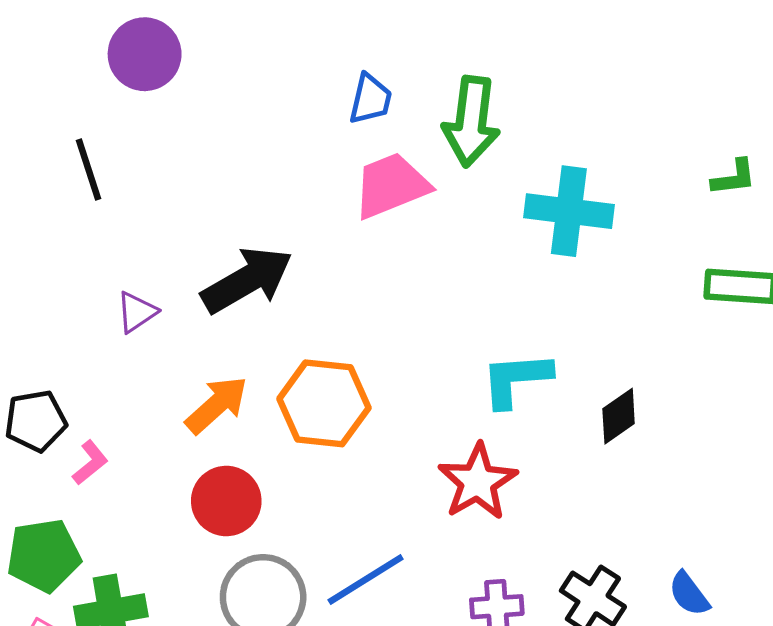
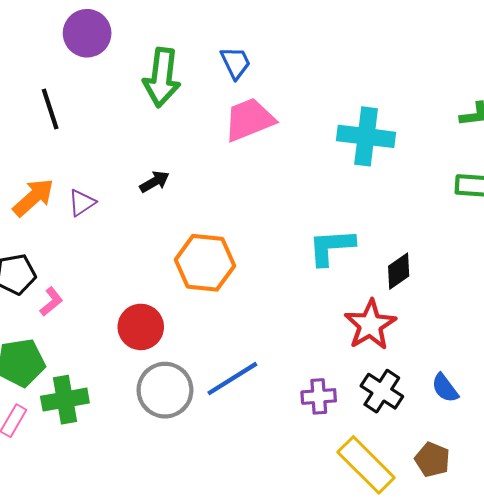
blue trapezoid: (370, 99) -> (236, 63), turned -39
green arrow: (471, 121) -> (162, 77), moved
black arrow: (247, 280) -> (154, 182), size x0.5
orange arrow: (217, 405) -> (33, 197), moved
red star: (478, 482) -> (370, 325), moved

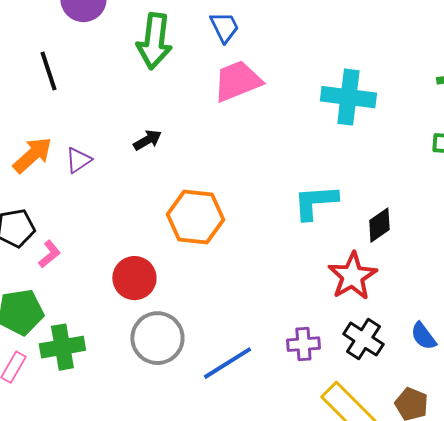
blue line: (232, 379) -> (227, 363), moved

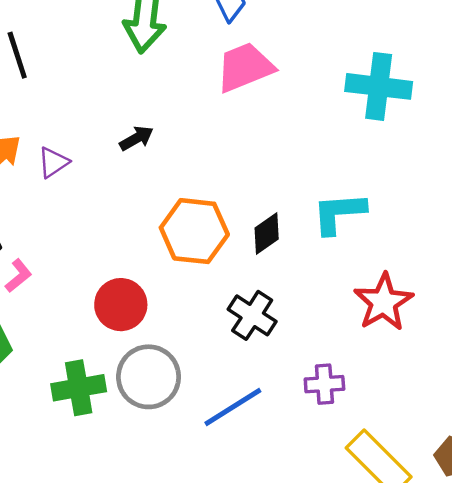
black diamond: (379, 225) -> (267, 233), moved
black cross: (363, 339) -> (252, 315), moved
green cross: (62, 347) -> (79, 388), moved

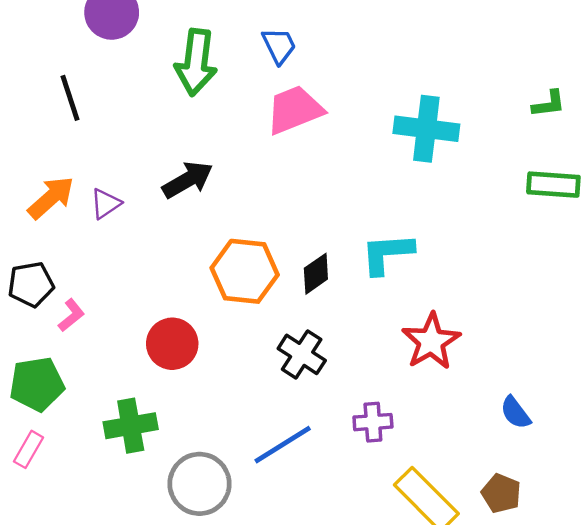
black arrow: (136, 138) -> (188, 180), size x1.5
gray circle: (149, 377) -> (200, 484), moved

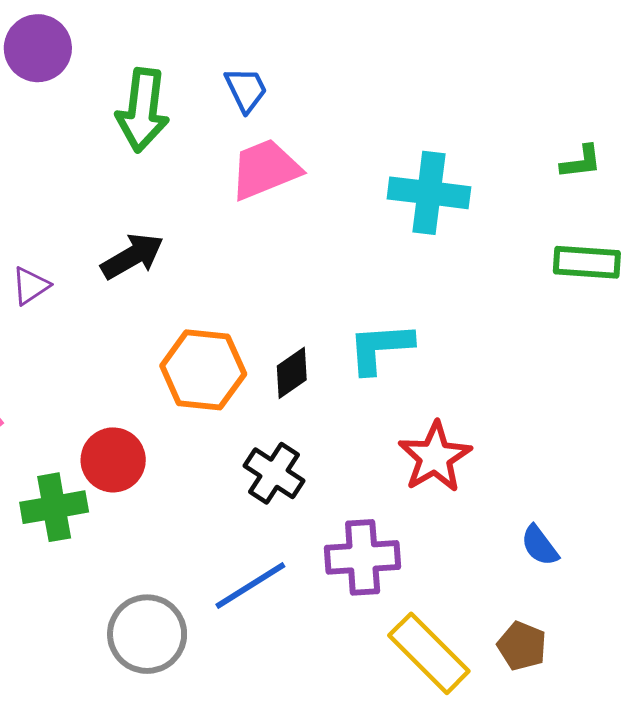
purple cross: (373, 422) -> (363, 557), size x1.5
green cross: (131, 426) -> (54, 507), moved

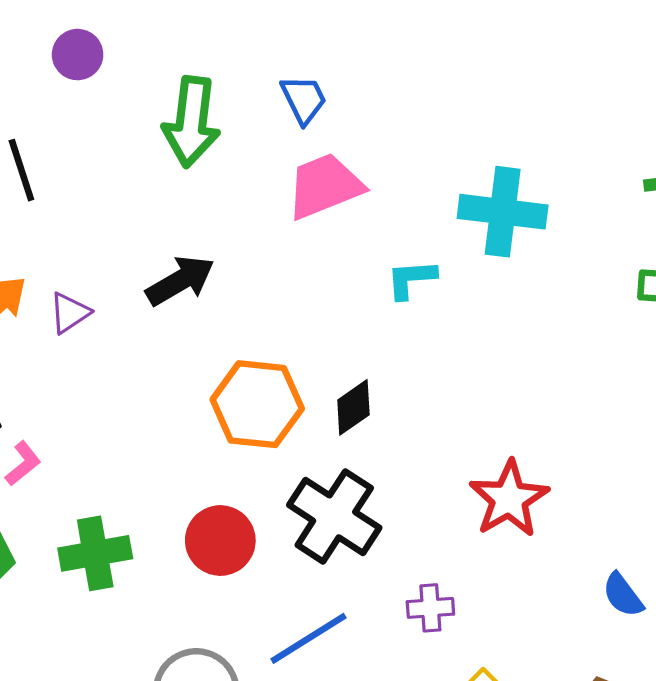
purple circle: (38, 48) -> (78, 55), size x0.7
cyan L-shape: (380, 348) -> (411, 279), moved, size x0.7
red circle: (113, 460) -> (220, 541), moved
black cross: (274, 473) -> (334, 516), size x1.4
purple cross: (363, 557) -> (430, 608), size x0.6

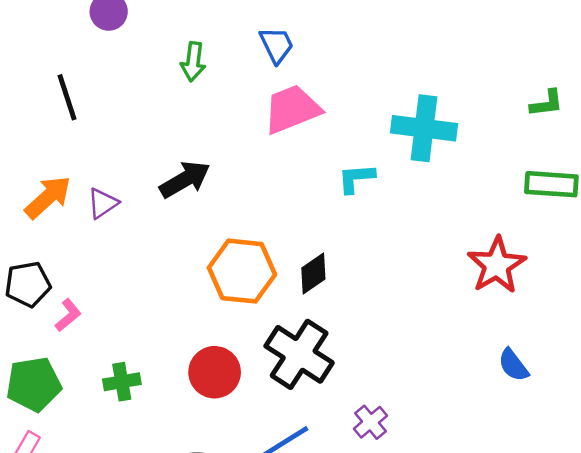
green arrow: (191, 122) -> (193, 62), size x0.6
red star: (509, 499) -> (497, 265), moved
green cross: (95, 553) -> (122, 382), size x0.7
blue semicircle: (623, 595) -> (513, 365), moved
purple cross: (430, 608) -> (370, 422), turned -36

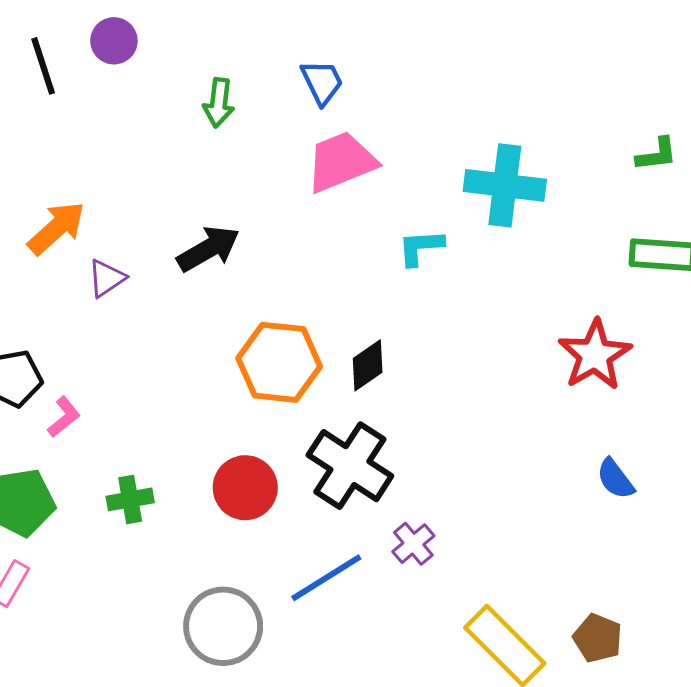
black line: (67, 97) -> (43, 66), moved
orange arrow: (48, 197) -> (56, 228), moved
purple cross: (370, 422) -> (413, 544), moved

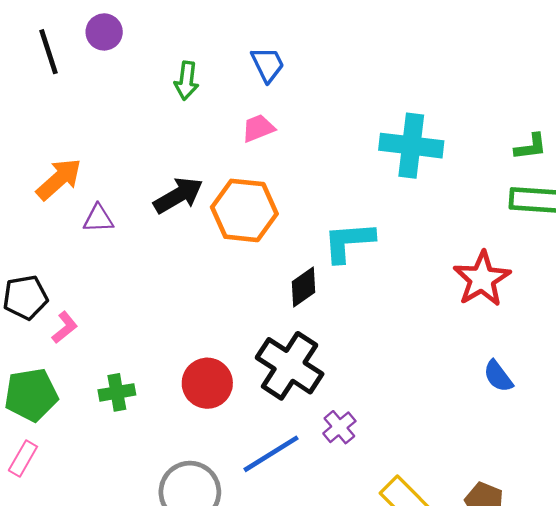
green L-shape: (657, 154) -> (531, 147), moved
pink trapezoid: (341, 162) -> (258, 128), moved, size x0.6
cyan L-shape: (421, 247) -> (349, 242), moved, size x1.4
purple triangle: (107, 278) -> (98, 219), turned 32
orange hexagon: (279, 362) -> (244, 210), moved

